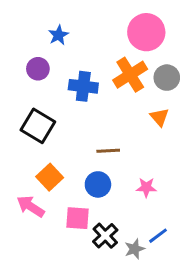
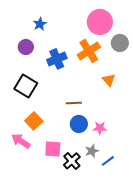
gray circle: (167, 78) -> (120, 43), moved
blue cross: (83, 86) -> (57, 59), turned -30
blue circle: (98, 184) -> (79, 124), moved
gray star: (135, 249) -> (92, 151), moved

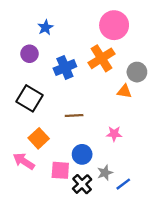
gray circle: (120, 43) -> (137, 72), moved
orange triangle: (109, 80) -> (124, 91), turned -40
brown line: (74, 103) -> (74, 115), moved
blue circle: (79, 124) -> (82, 154), moved
pink star: (100, 128) -> (114, 134), moved

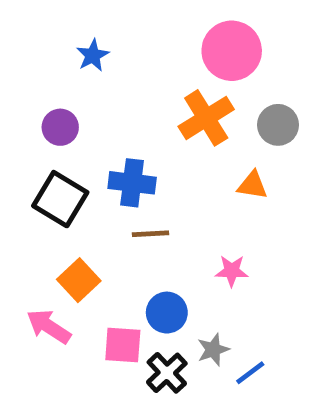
purple circle: (29, 54) -> (60, 127), moved
blue cross: (65, 67) -> (132, 183), moved, turned 30
gray circle: (137, 72) -> (278, 125), moved

